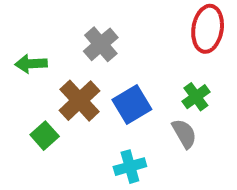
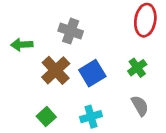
gray cross: (101, 44) -> (71, 31), turned -30
gray semicircle: (184, 134) -> (140, 106), moved
green square: (45, 136) -> (46, 117), moved

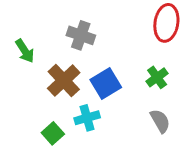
green arrow: (22, 45) -> (25, 51), turned -120
cyan cross: (91, 117) -> (87, 118), moved

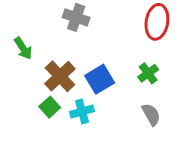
gray cross: (81, 35) -> (76, 17), moved
green square: (53, 133) -> (50, 107), moved

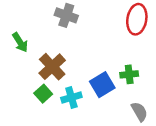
green cross: (148, 73) -> (129, 74), moved, turned 30
blue square: (100, 79) -> (102, 85), moved
gray semicircle: (151, 114) -> (139, 112), moved

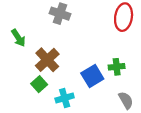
cyan cross: (71, 97) -> (65, 98), moved

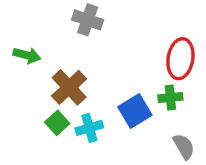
red ellipse: (124, 17) -> (180, 59), moved
green arrow: (18, 38) -> (27, 55), turned -42
cyan cross: (65, 98) -> (89, 128), moved

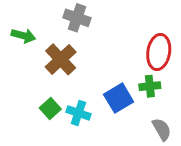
green arrow: (27, 55) -> (23, 36), moved
brown cross: (69, 87) -> (61, 59), moved
cyan cross: (89, 128) -> (78, 113), turned 35

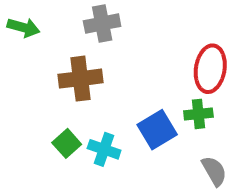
gray cross: (77, 18) -> (102, 24), turned -30
green arrow: (23, 36) -> (23, 27), moved
brown cross: (61, 59) -> (80, 79), turned 36

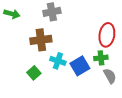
cyan cross: (104, 149) -> (58, 61), moved
gray semicircle: (214, 171) -> (110, 76), moved

